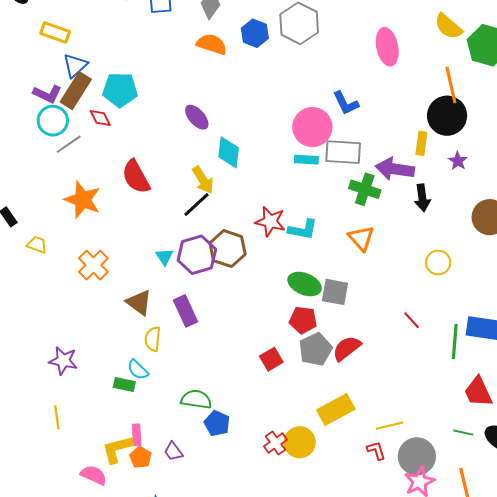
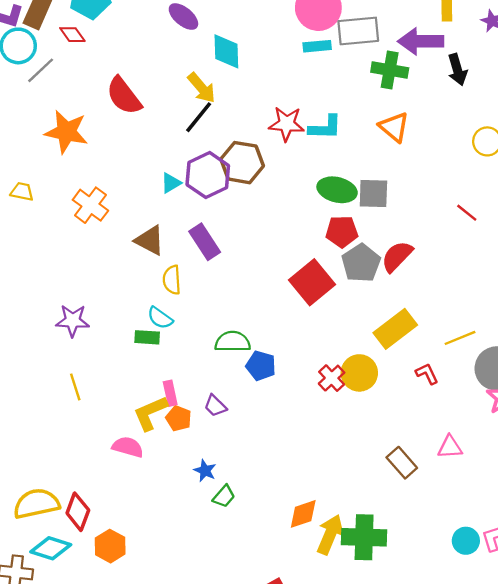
cyan triangle: (165, 257) -> (171, 183), turned 42
red square: (271, 359) -> (312, 282), size x1.6
red L-shape: (376, 451) -> (427, 374), moved

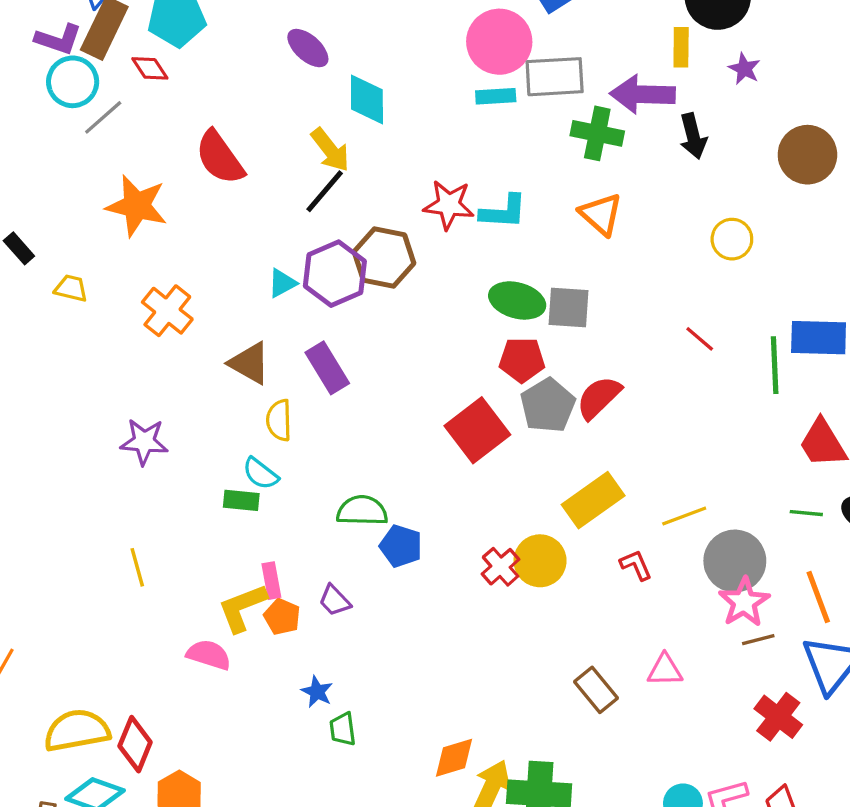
purple star: (73, 321) -> (144, 442), moved
green trapezoid: (224, 496) -> (343, 729), turned 130

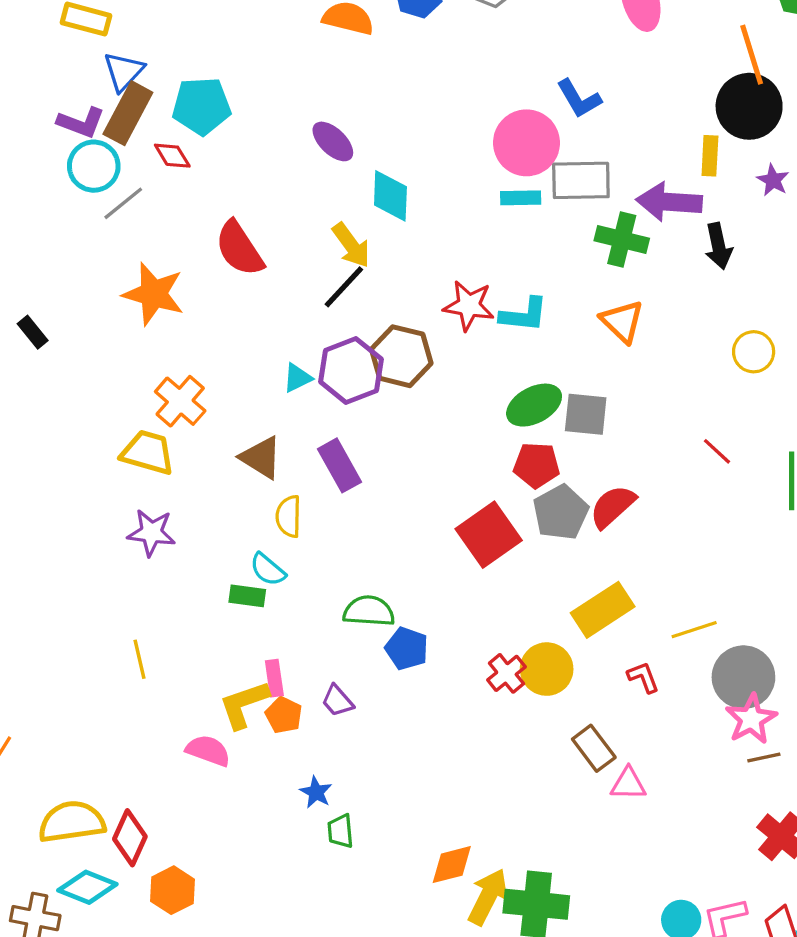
yellow trapezoid: (71, 288) -> (148, 452), moved, size x1.6
green ellipse: (517, 300) -> (534, 405), turned -46
pink triangle: (665, 670) -> (628, 784), moved
brown rectangle: (596, 690) -> (594, 748), moved

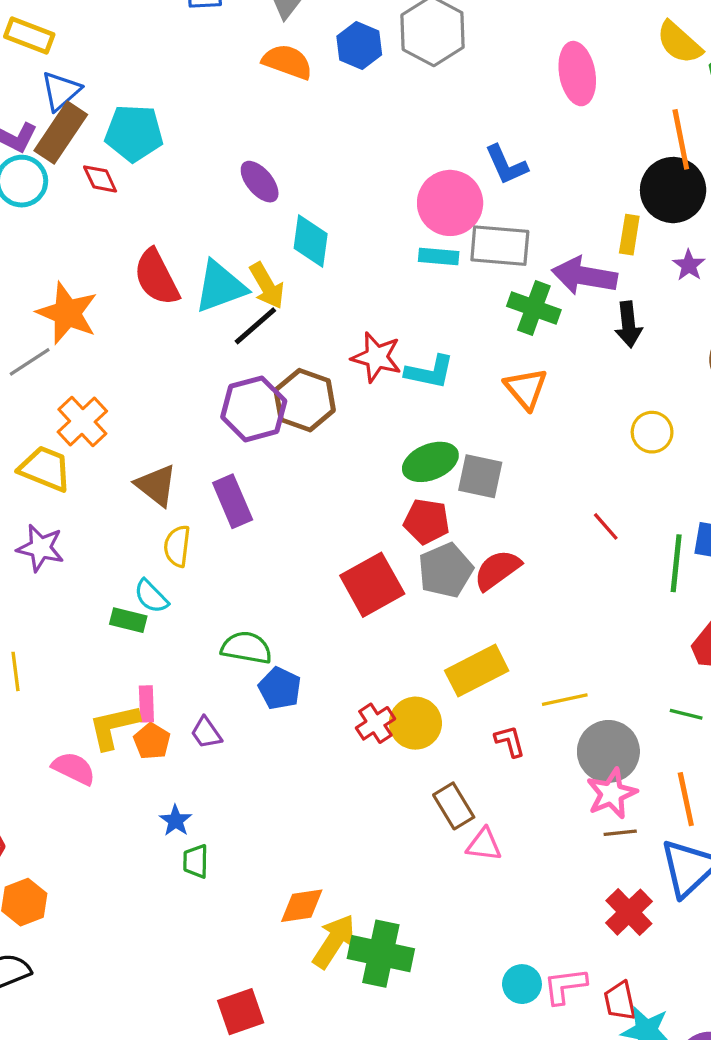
gray line: (123, 203) -> (30, 362), moved
cyan triangle: (297, 378) -> (220, 287), moved, size x1.8

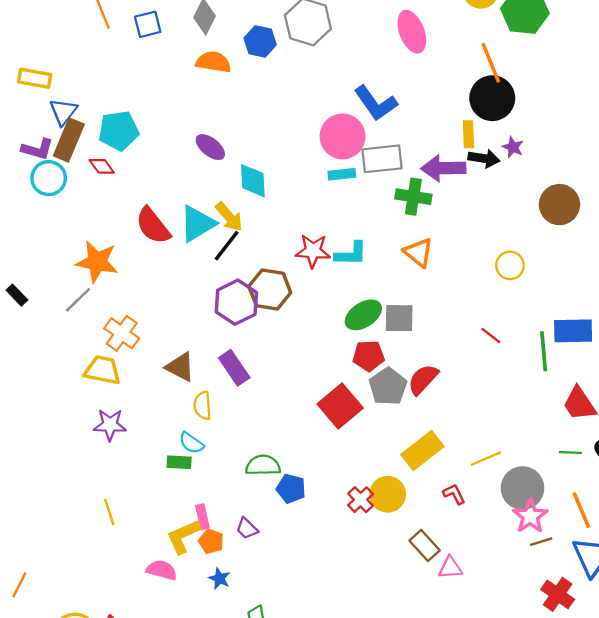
blue L-shape: (506, 165) -> (376, 103), size x1.4
black arrow: (628, 324) -> (484, 158), moved, turned -64
blue star: (176, 821) -> (219, 579), moved

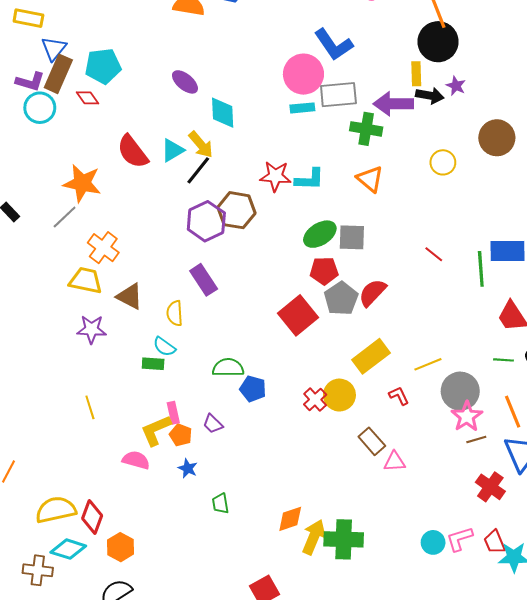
cyan triangle: (197, 224) -> (173, 150), size x0.7
yellow circle: (510, 265) -> (443, 162), moved
brown triangle: (180, 367) -> (130, 296), moved

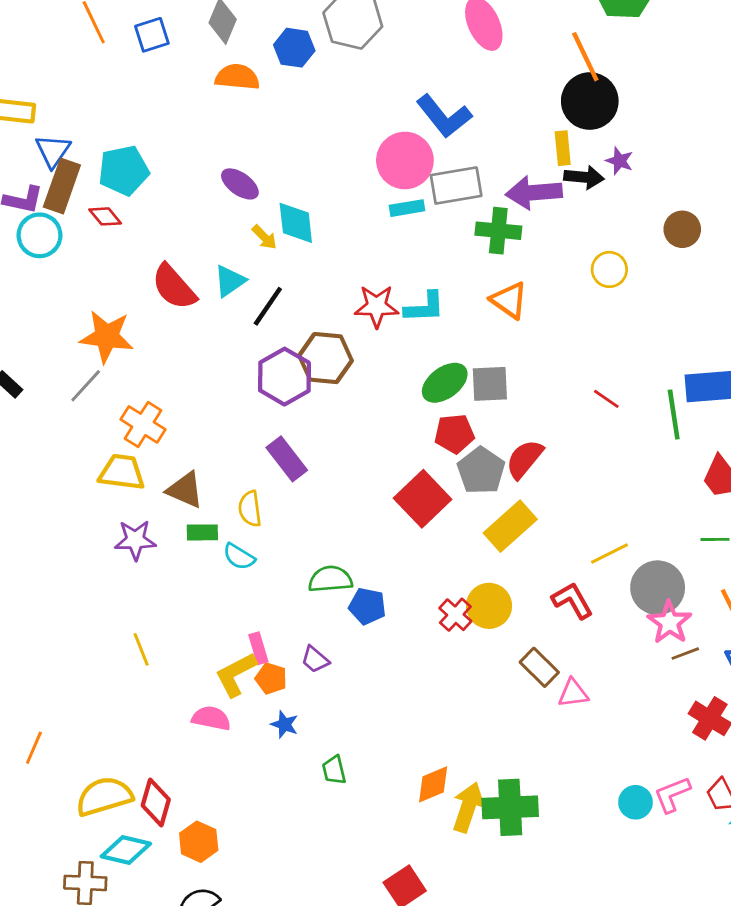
brown circle: (497, 138) -> (682, 229), size x0.7
yellow arrow: (201, 145) -> (264, 237), moved, size x0.7
yellow rectangle: (371, 356) -> (510, 526), moved
green rectangle: (153, 364) -> (202, 532), moved
red L-shape: (399, 396) -> (572, 601), size x1.4

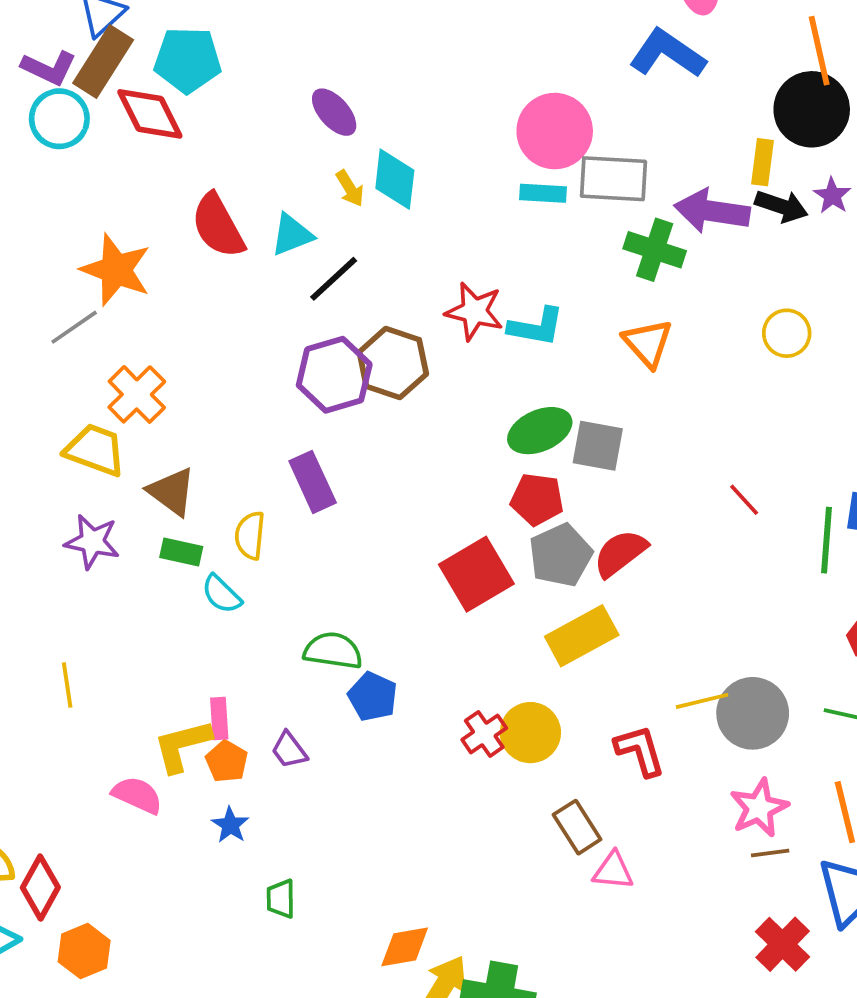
blue L-shape: (444, 116) -> (667, 54), moved, turned 150
red diamond: (105, 216) -> (150, 114), size x1.6
gray circle: (658, 588) -> (753, 713), moved

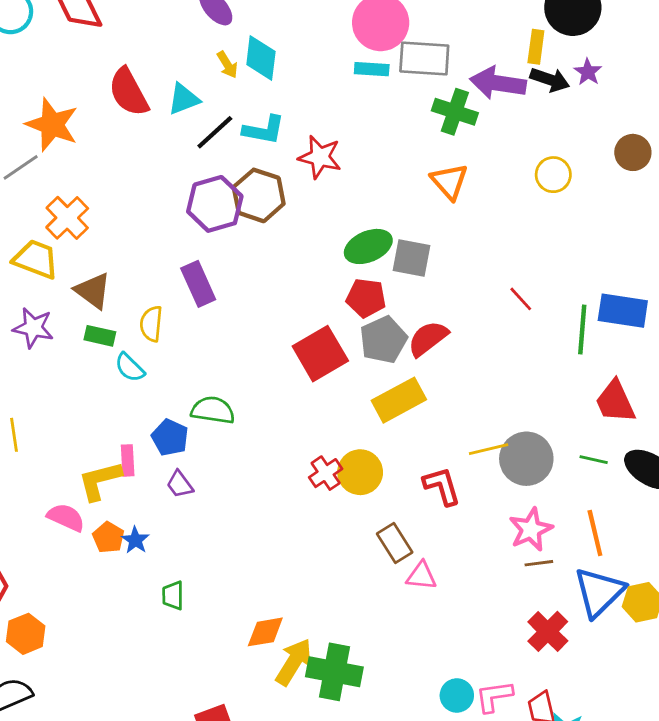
cyan L-shape: (536, 327) -> (264, 130), moved
blue pentagon: (373, 697) -> (170, 437), moved
orange pentagon: (227, 761) -> (108, 537), moved

